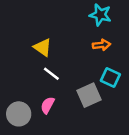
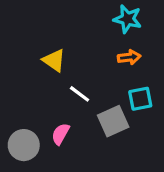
white line: (51, 74) -> (80, 94), moved
cyan square: (110, 78) -> (140, 99), turned -36

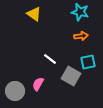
yellow triangle: (54, 60) -> (34, 14), moved
gray square: (113, 121) -> (71, 76), turned -36

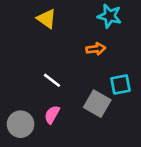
orange arrow: (81, 36) -> (96, 49), moved
white line: (50, 59) -> (52, 80), moved

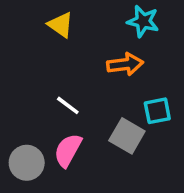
orange arrow: (96, 49) -> (125, 64), size x1.4
pink semicircle: (52, 115) -> (68, 150), size x1.4

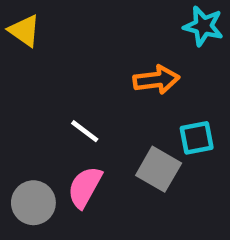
cyan star: (143, 21) -> (203, 26), moved
yellow triangle: (61, 25) -> (24, 31), moved

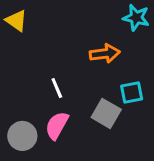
white line: (85, 131) -> (57, 88), turned 30

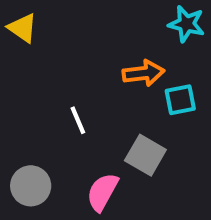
cyan square: (132, 92) -> (180, 100), moved
pink semicircle: (57, 125) -> (102, 192), moved

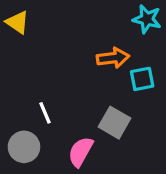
white line: (78, 120) -> (45, 113), moved

